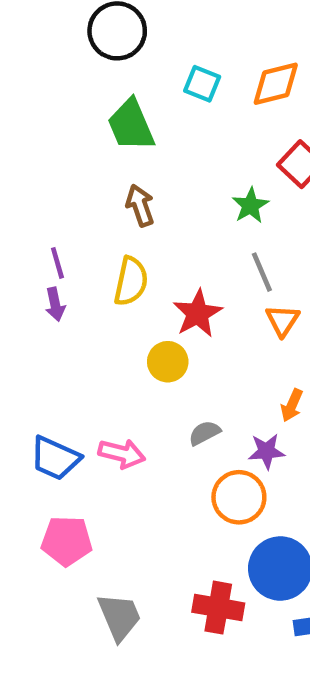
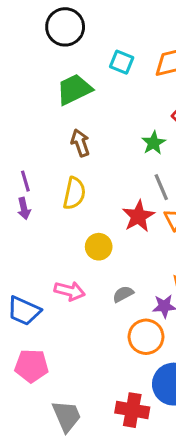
green trapezoid: (131, 125) -> (74, 89), turned 87
red star: (198, 313) -> (138, 216), moved
pink arrow: (122, 454) -> (70, 291), moved

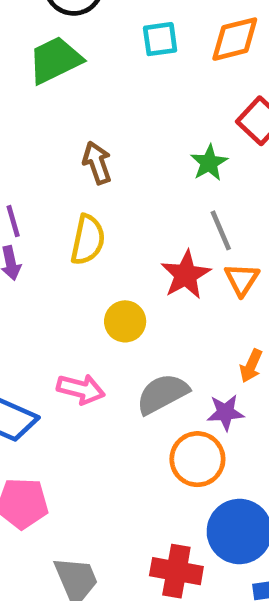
cyan square: (122, 62) -> (160, 39), turned -30
green trapezoid: (74, 89) -> (55, 60), moved
gray semicircle: (123, 294) -> (162, 394), size x1.6

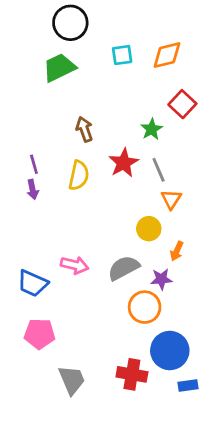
red star: (186, 275) -> (124, 163), moved
yellow circle: (125, 321) -> (149, 229), moved

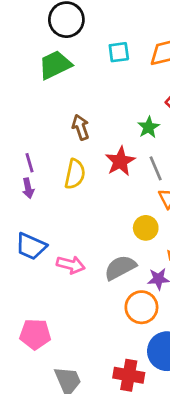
blue trapezoid: (33, 283) -> (31, 246), moved

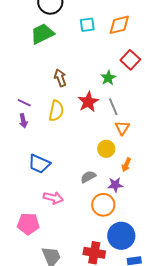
purple line: (30, 163) -> (24, 103), turned -48
blue trapezoid: (31, 246) -> (39, 164), moved
pink arrow: (71, 265) -> (53, 198), moved
gray semicircle: (120, 268) -> (88, 177), size x0.7

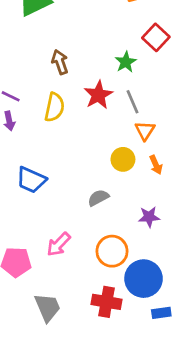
orange arrow: (126, 165) -> (156, 165), moved, turned -48
purple star: (115, 185) -> (149, 217), moved
pink arrow: (53, 198) -> (59, 244), moved, turned 120
orange circle: (103, 205) -> (112, 251), moved

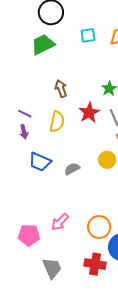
blue trapezoid: (31, 180) -> (40, 162), moved
gray semicircle: (98, 198) -> (72, 169), moved

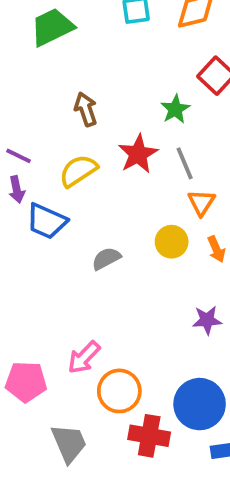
yellow semicircle: (57, 122) -> (78, 171), turned -135
blue trapezoid: (40, 162) -> (47, 221), moved
orange circle: (99, 227) -> (119, 391), moved

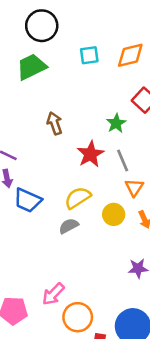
yellow semicircle: (78, 171) -> (78, 198), moved

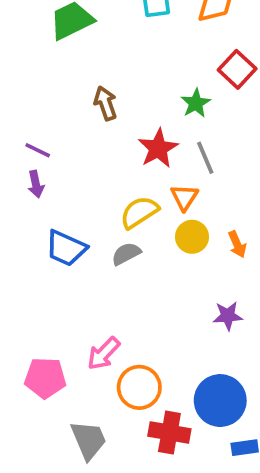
orange triangle: (134, 187) -> (184, 197), moved
blue trapezoid: (28, 200) -> (66, 248), moved

